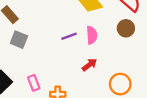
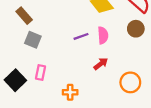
pink rectangle: (34, 83) -> (41, 73), moved, turned 32

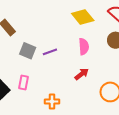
purple line: (81, 36) -> (50, 52), moved
gray square: (33, 40) -> (28, 51), moved

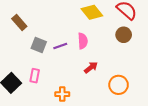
pink semicircle: (84, 47) -> (83, 41), moved

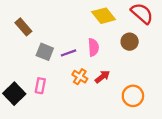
brown circle: (124, 35) -> (130, 42), moved
orange cross: (62, 94) -> (80, 77), moved, turned 32

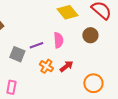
gray square: (45, 52) -> (17, 54), moved
pink rectangle: (40, 86) -> (11, 87), moved

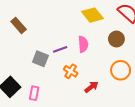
red arrow: (66, 66) -> (91, 87), moved
orange circle: (93, 83) -> (121, 70), moved

